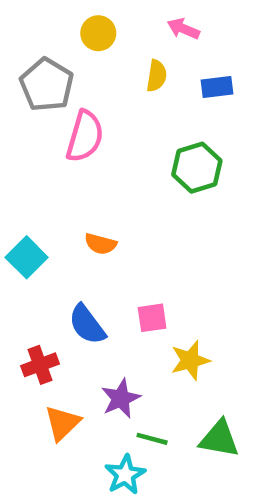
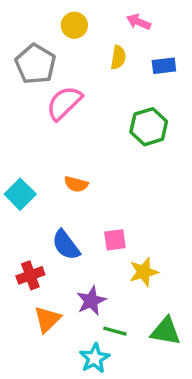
pink semicircle: (85, 136) -> (64, 103), turned -150

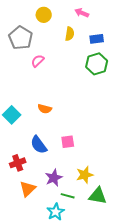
pink semicircle: (64, 103) -> (38, 61), size x0.6
green hexagon: (149, 127) -> (97, 64), moved
yellow star: (144, 272) -> (85, 175), moved

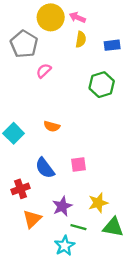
pink arrow: (82, 13) -> (77, 17), moved
yellow circle: (44, 15) -> (51, 17), size x1.5
green hexagon: (97, 64) -> (102, 85), moved

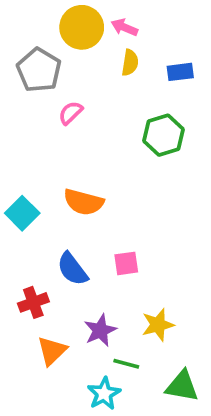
orange semicircle: (52, 126) -> (84, 202), size x1.5
green triangle: (113, 227) -> (182, 386), moved

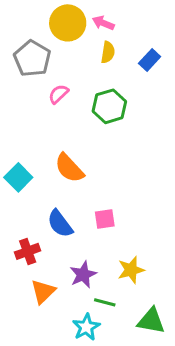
blue rectangle: (180, 72) -> (150, 60), turned -40
green hexagon: (163, 135) -> (109, 106), moved
orange semicircle: (84, 202) -> (69, 168), turned 32

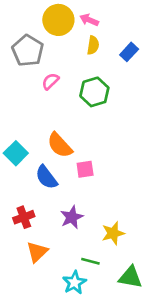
pink square: (105, 219) -> (85, 169), moved
blue semicircle: (60, 224) -> (46, 177), moved
purple star: (83, 275) -> (72, 217), moved

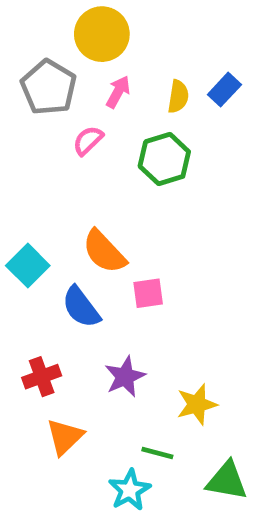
pink arrow: (89, 20) -> (118, 92), moved, turned 96
yellow semicircle: (93, 45) -> (178, 97), moved

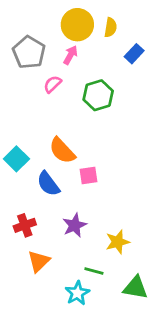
yellow circle: (102, 34) -> (77, 25), moved
yellow semicircle: (178, 97) -> (111, 27), moved

